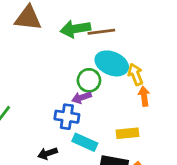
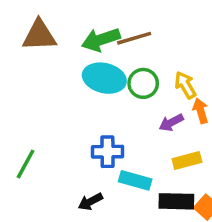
cyan ellipse: (112, 63) -> (104, 78), moved
green circle: (89, 80) -> (143, 83), moved
purple arrow: (82, 98) -> (171, 123), moved

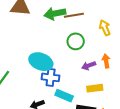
cyan ellipse: (104, 78) -> (41, 62), moved
yellow arrow: (185, 85) -> (105, 28), moved

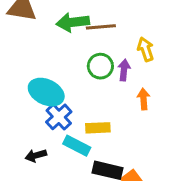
purple arrow: (89, 66) -> (124, 70), moved, turned 112
blue cross: (51, 77) -> (59, 117), turned 36
yellow rectangle: (95, 88) -> (98, 128), moved

